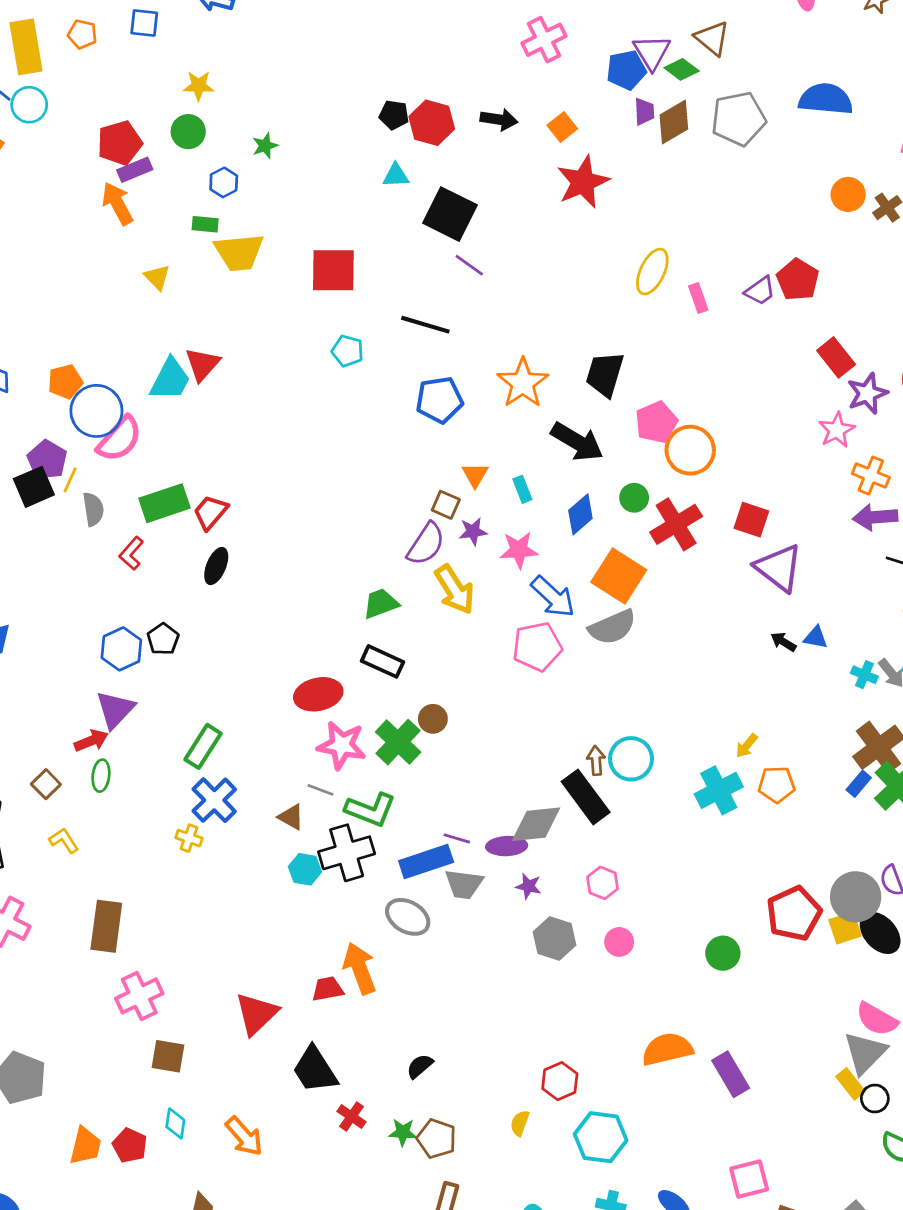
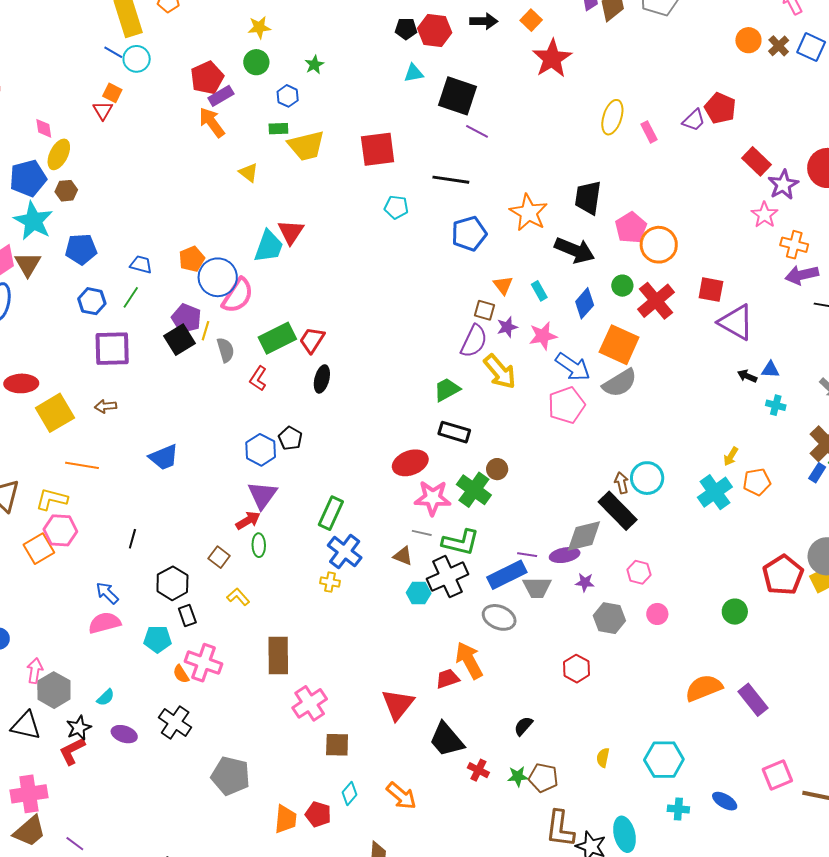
cyan cross: (864, 675) -> (776, 405), moved
red hexagon: (560, 1081) -> (576, 669), moved
cyan diamond: (175, 1123) -> (349, 793), turned 40

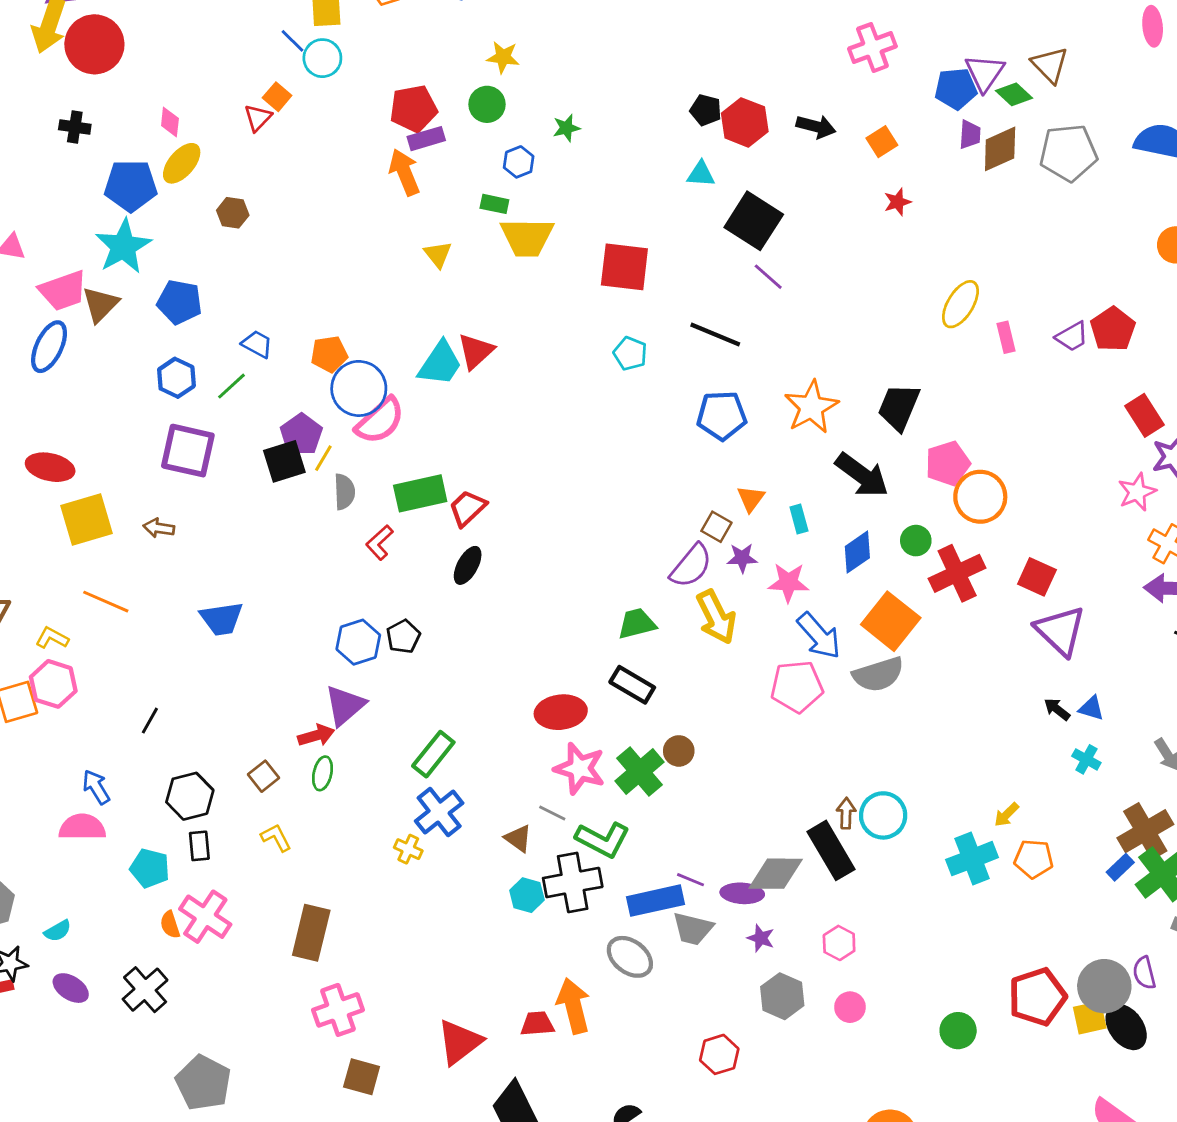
red star: (552, 58) -> (897, 202), size x0.5
brown hexagon: (66, 191) -> (233, 213), moved
yellow L-shape: (52, 499) -> (52, 638), size x0.7

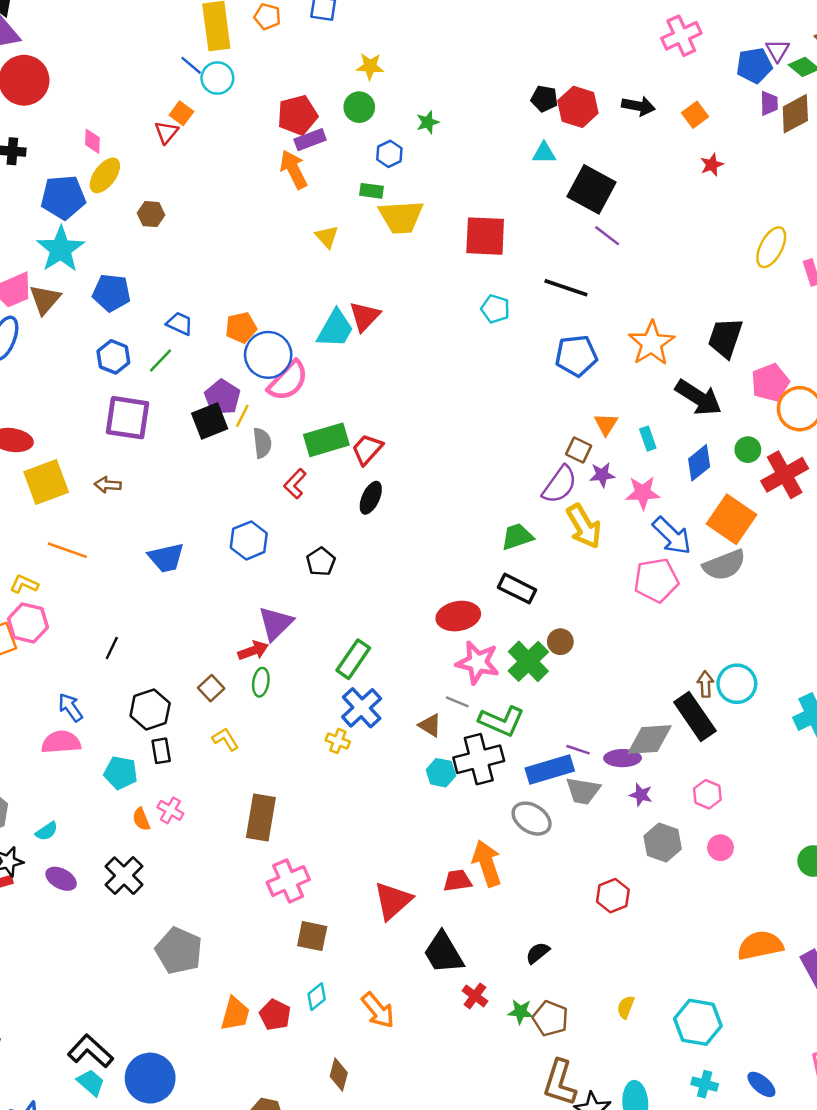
purple triangle: (985, 73) -> (778, 50), size x0.7
blue hexagon: (358, 642) -> (249, 540), moved
pink cross: (205, 917) -> (170, 810), size x0.6

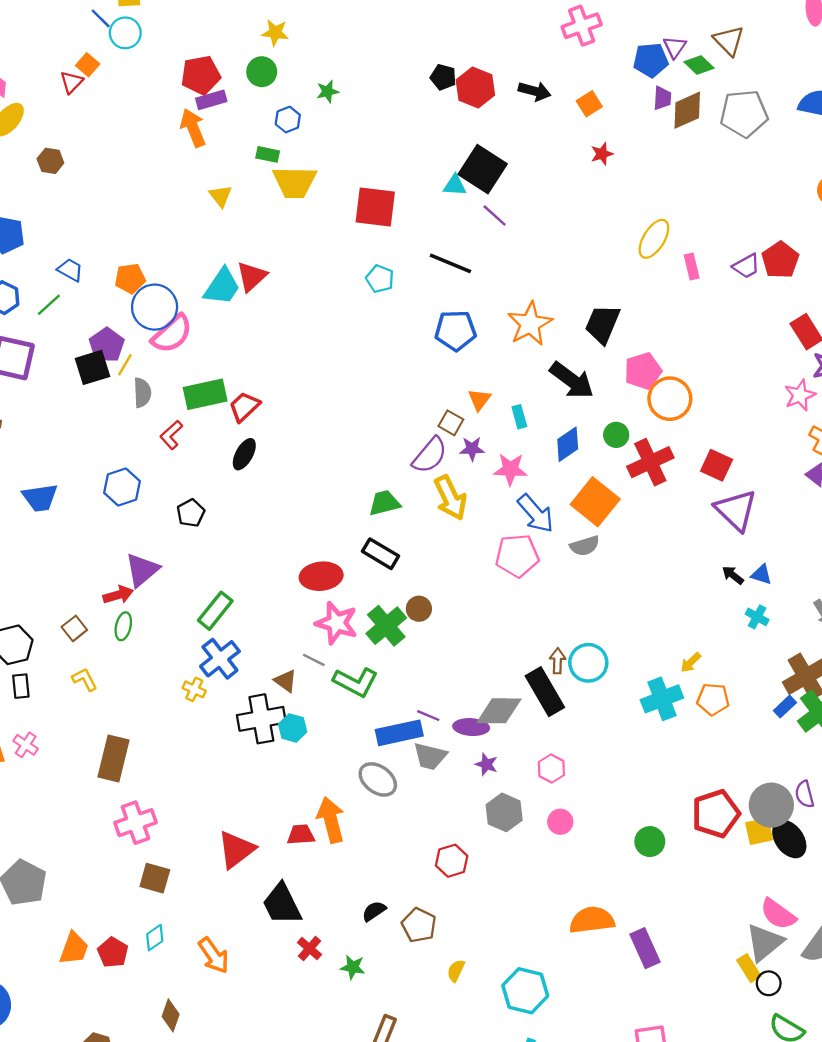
cyan triangle: (544, 153) -> (455, 185), moved
gray semicircle: (724, 565) -> (585, 546), size x0.7
black cross: (479, 759) -> (261, 719), moved
brown pentagon: (550, 1018) -> (419, 925), moved

